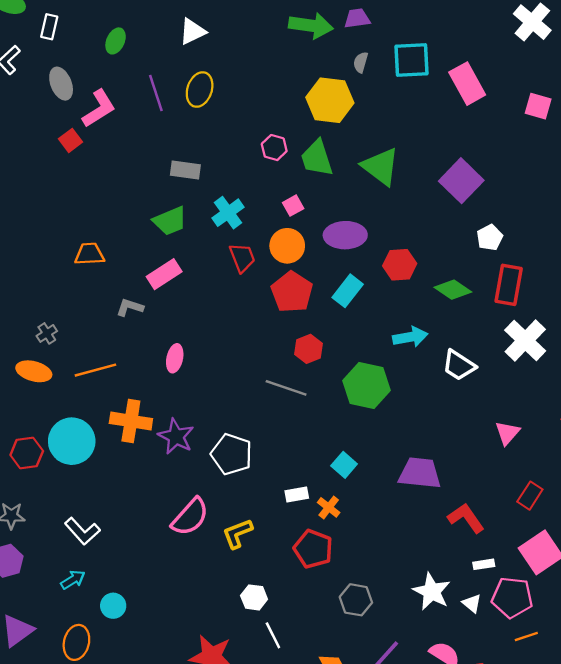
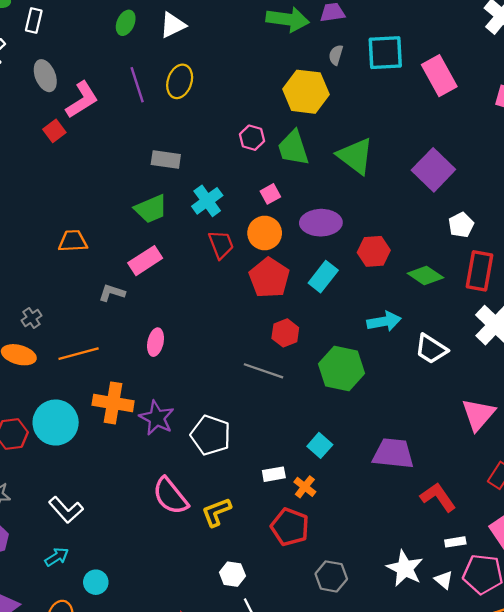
green ellipse: (116, 41) -> (126, 23), moved
pink triangle: (507, 433) -> (478, 414), size x1.4
pink semicircle: (190, 517) -> (170, 496), turned 99

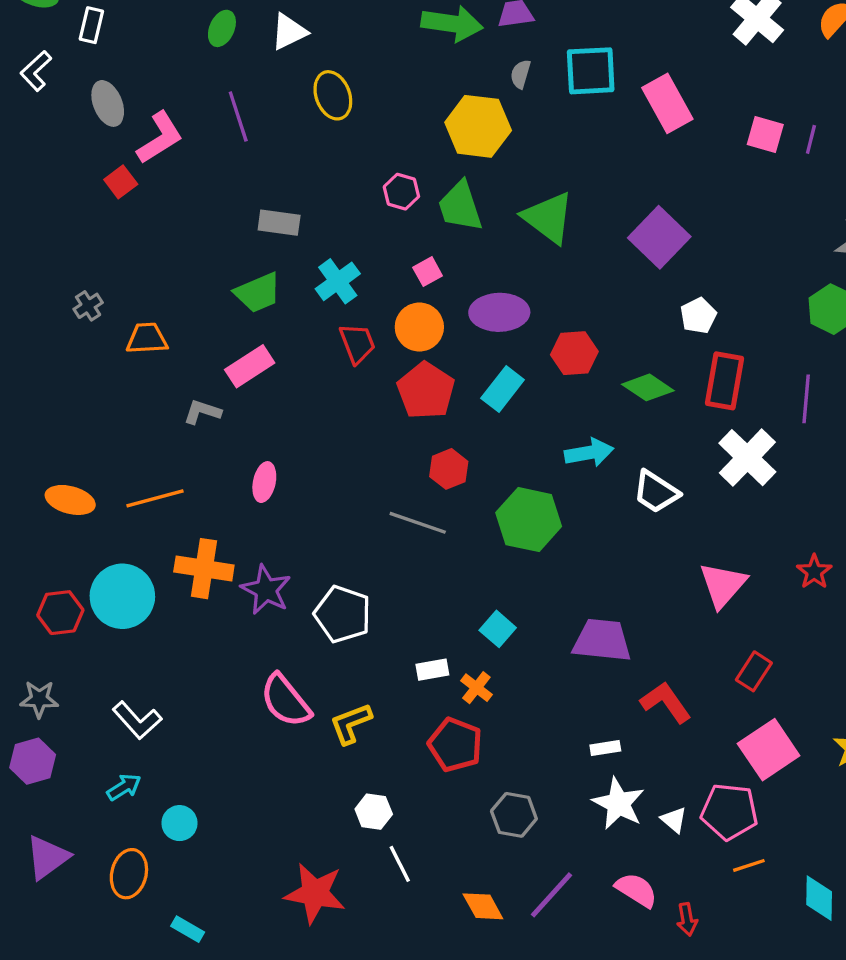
yellow ellipse: (180, 81) -> (333, 95), moved, turned -40
gray cross: (31, 318) -> (88, 306), moved
white rectangle: (455, 542) -> (605, 748), moved

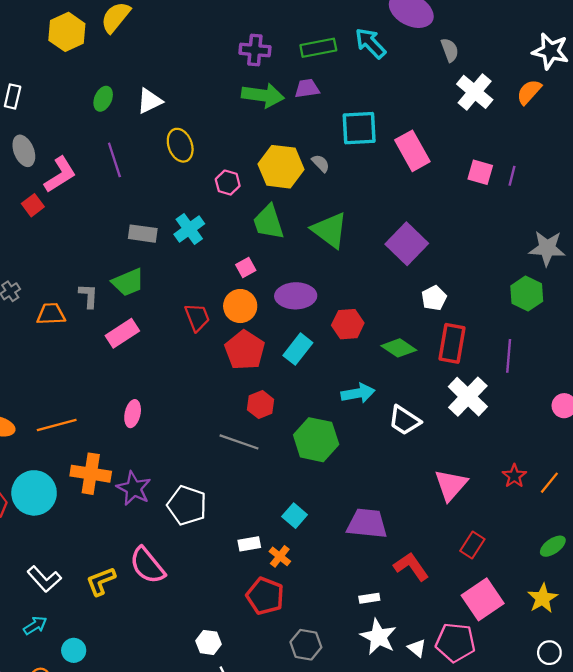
gray semicircle: (521, 74) -> (321, 163), moved, turned 120
pink hexagon: (401, 192) -> (228, 183), moved
cyan cross: (338, 281) -> (189, 229), moved
gray L-shape: (202, 412) -> (88, 296), moved, turned 75
yellow L-shape: (351, 724) -> (101, 581), moved

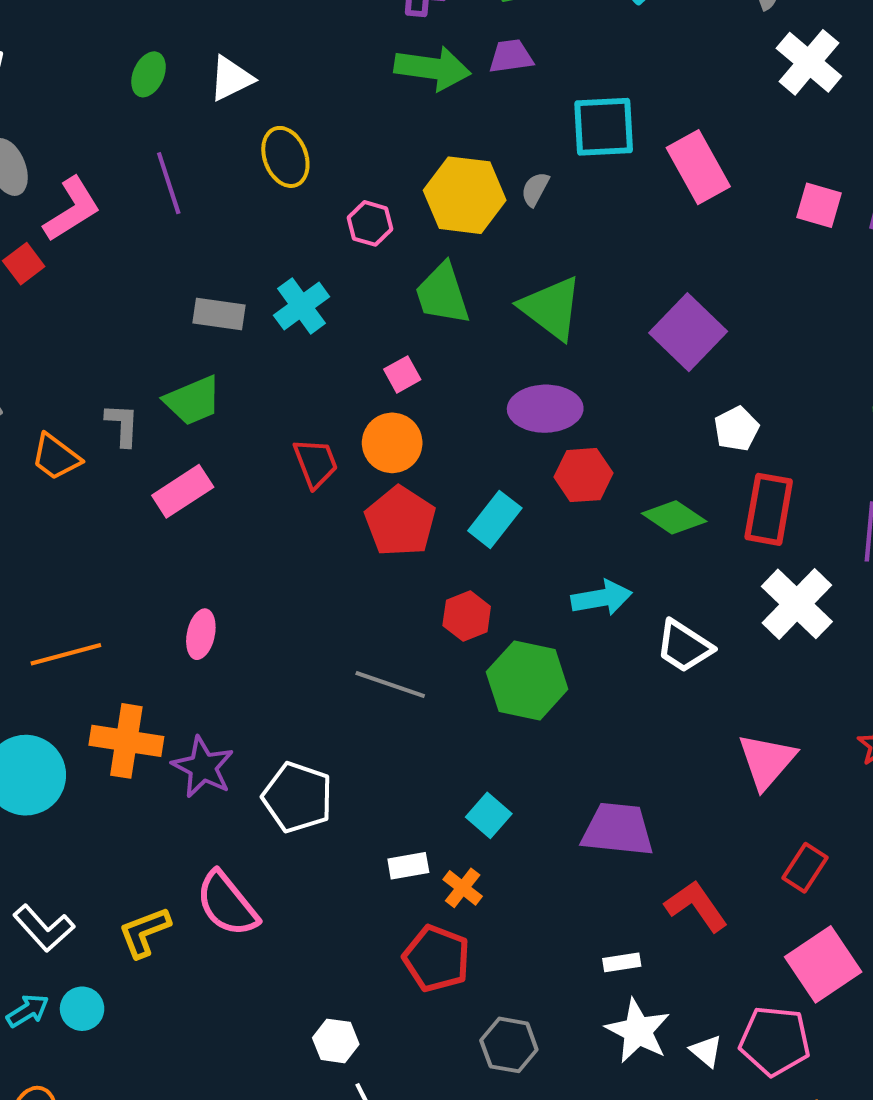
gray semicircle: (321, 163) -> (535, 189), turned -108
purple ellipse: (296, 296) -> (545, 409), moved
orange trapezoid: (51, 314) -> (56, 457), turned -140
red hexagon: (261, 405) -> (467, 616), moved
cyan circle: (74, 650) -> (82, 1009), moved

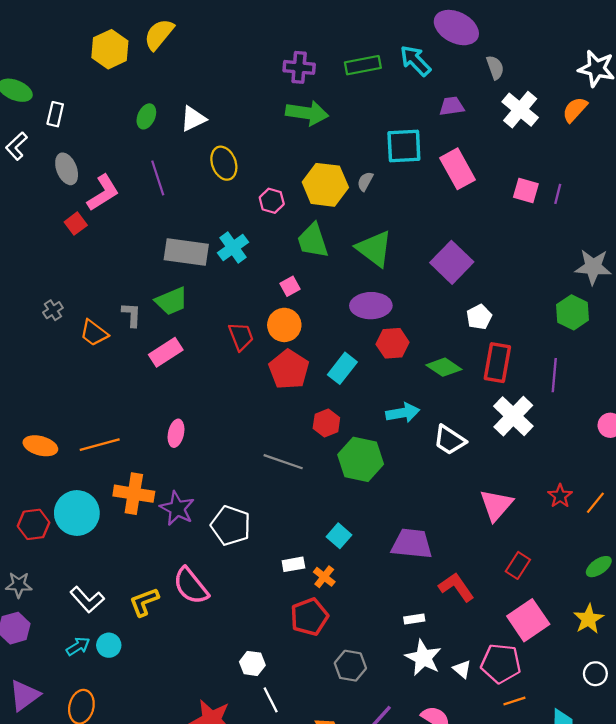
purple trapezoid: (511, 56) -> (452, 106), moved
gray rectangle: (219, 314) -> (186, 252), size x1.5
red pentagon: (436, 958) -> (309, 617), turned 30

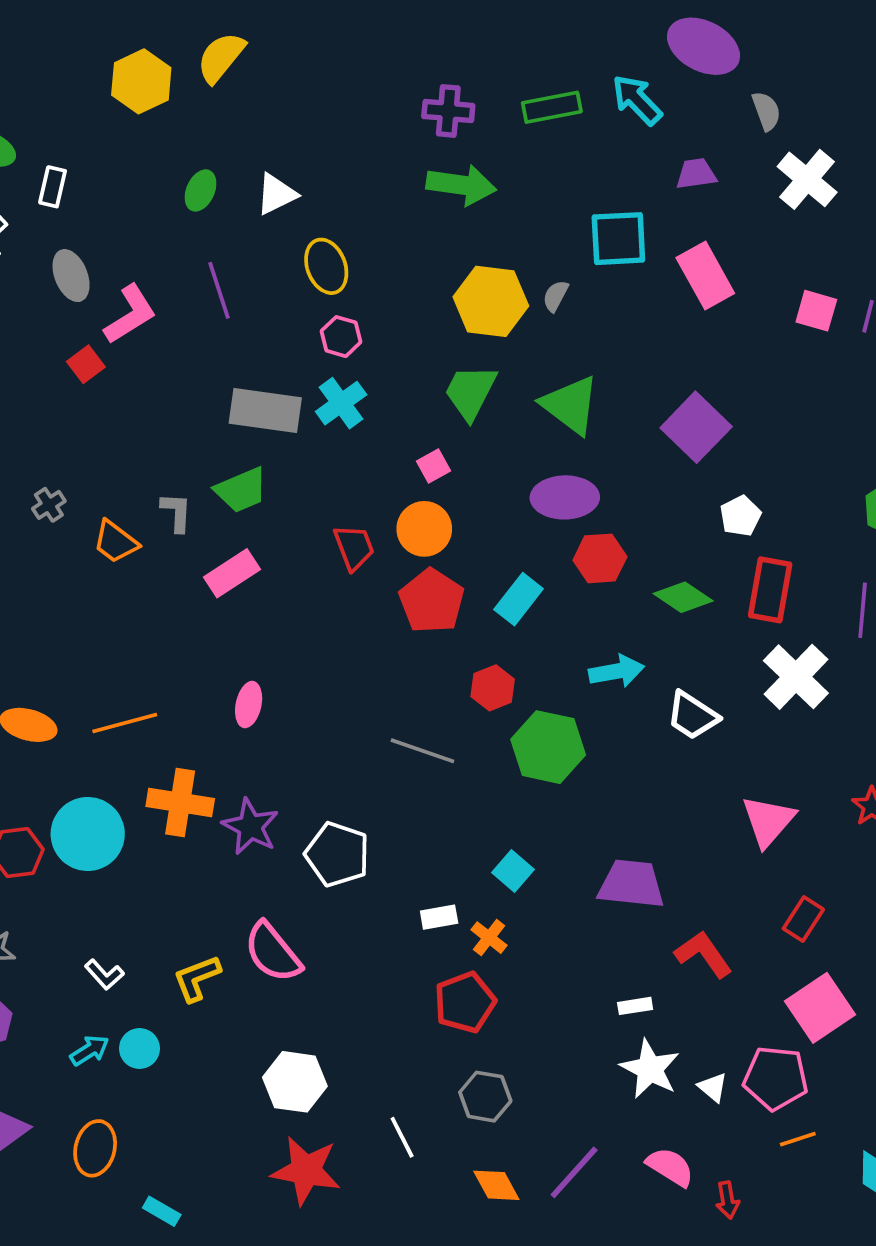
pink hexagon: (272, 201) -> (341, 337), moved
green trapezoid: (313, 241) -> (470, 392), turned 45
white L-shape: (87, 600) -> (104, 975), size x0.7
white hexagon: (252, 663) -> (295, 1082), moved, size x1.5
gray hexagon: (350, 666) -> (485, 1097), moved

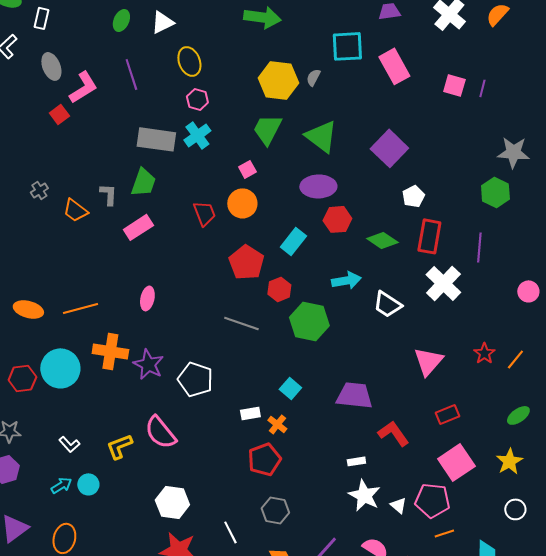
green trapezoid: (241, 490) -> (143, 182), turned -48
red pentagon: (432, 601) -> (246, 262), moved
red rectangle: (803, 919) -> (447, 414), turned 35

